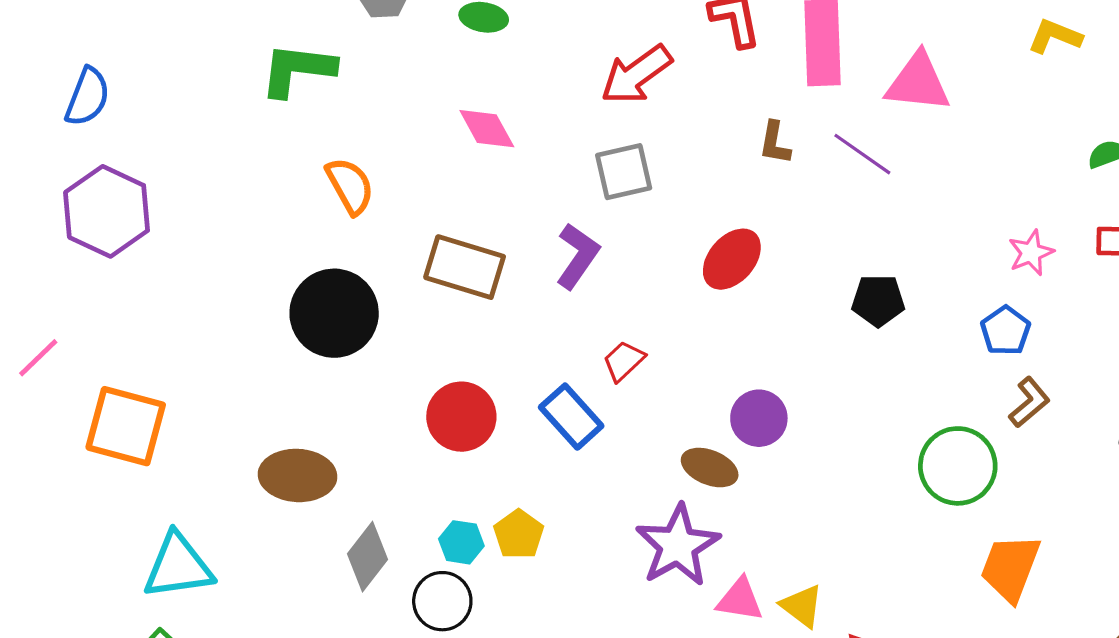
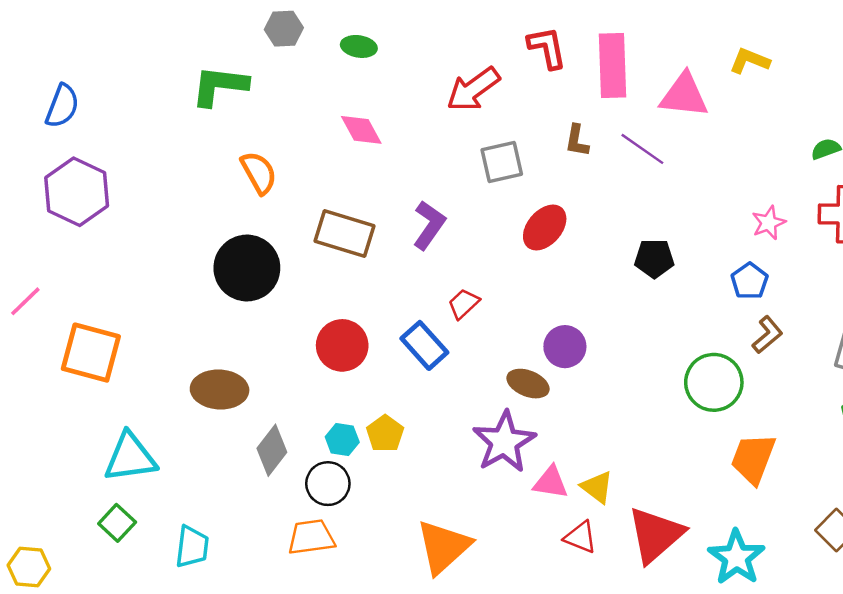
yellow L-shape: (1055, 36) -> (750, 61), moved
gray square: (624, 172) -> (502, 162), moved

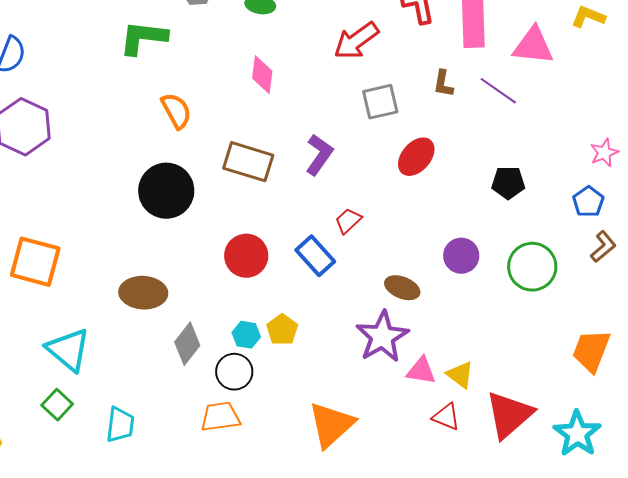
pink diamond: (361, 130) -> (262, 75), turned 36
purple circle: (565, 347) -> (461, 256), moved
green circle: (714, 382) -> (532, 267), moved
cyan triangle: (130, 457) -> (68, 350), turned 48

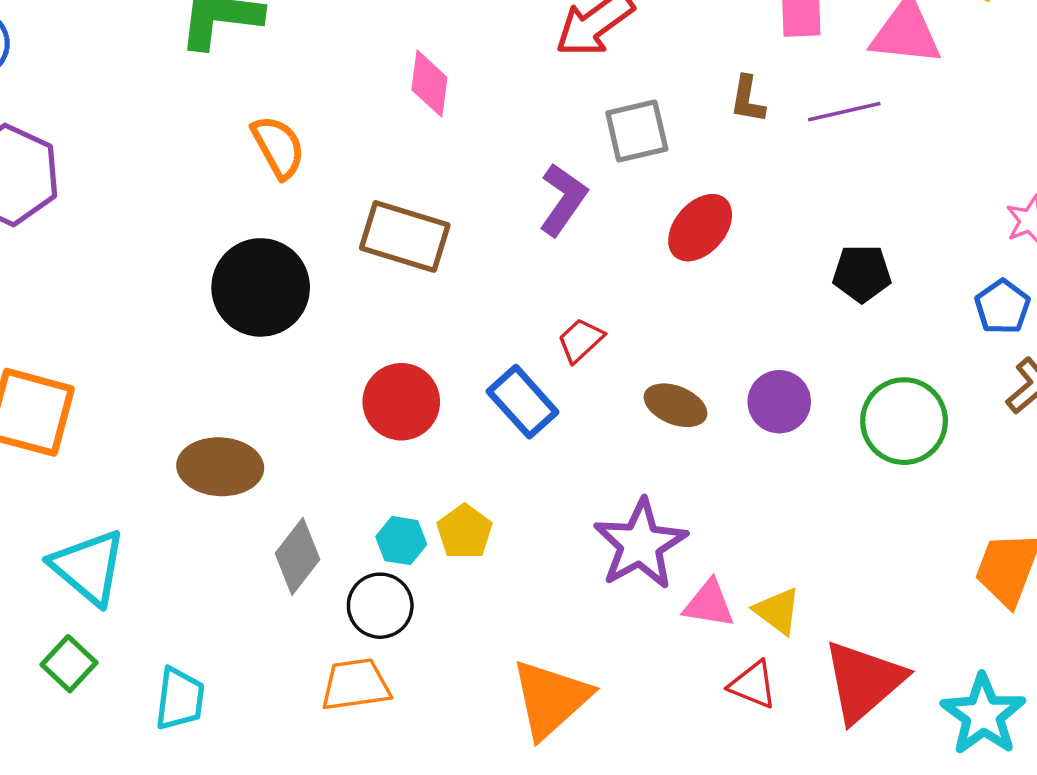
purple line: (498, 91) -> (844, 112), turned -48
purple L-shape: (319, 155) -> (563, 200), moved
brown ellipse: (402, 288) -> (676, 405), moved

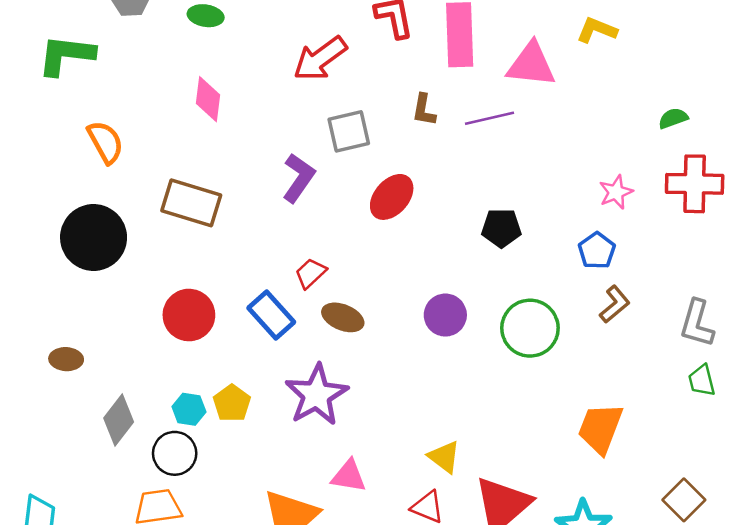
brown ellipse: (676, 405) -> (343, 317), moved
brown ellipse: (220, 467) -> (66, 359), size x0.6
purple star: (640, 544) -> (317, 395), moved
pink triangle: (709, 604) -> (349, 476), moved

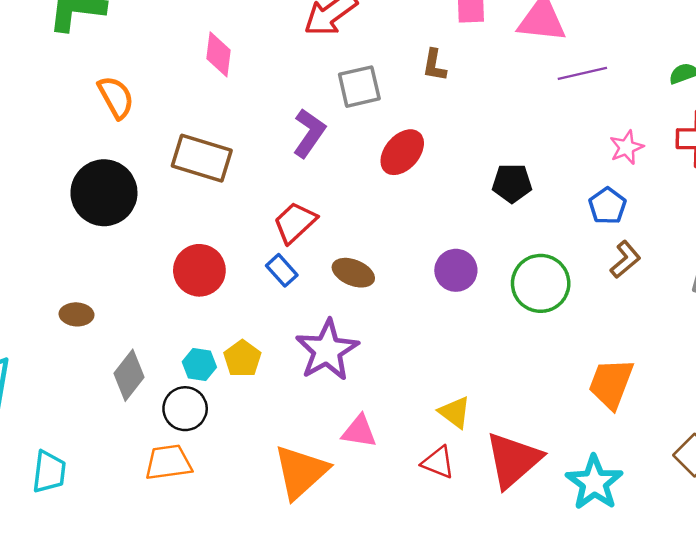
purple line: (489, 118) -> (582, 73), moved
red trapezoid: (311, 273) -> (295, 223), moved, size x1.4
blue rectangle: (271, 315) -> (282, 270), size x0.7

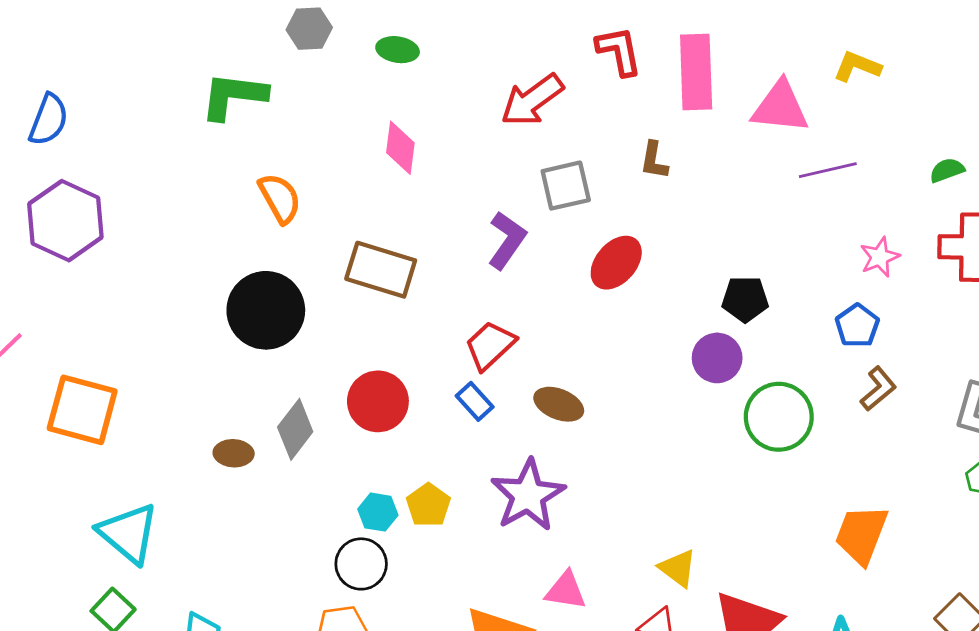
purple circle: (456, 270) -> (717, 358), moved
gray diamond: (129, 375) -> (295, 429), moved

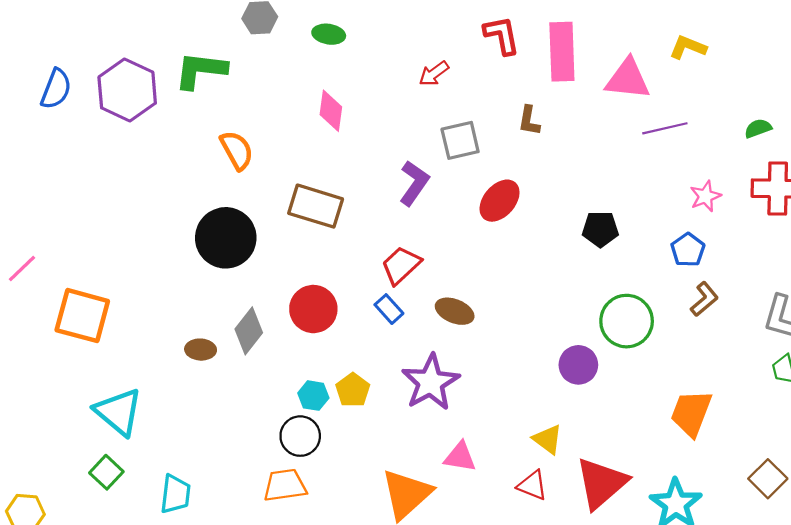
red arrow: (532, 100) -> (434, 74), size x0.6
purple hexagon: (65, 221) -> (127, 90), moved
purple circle: (717, 358) -> (578, 365), moved

